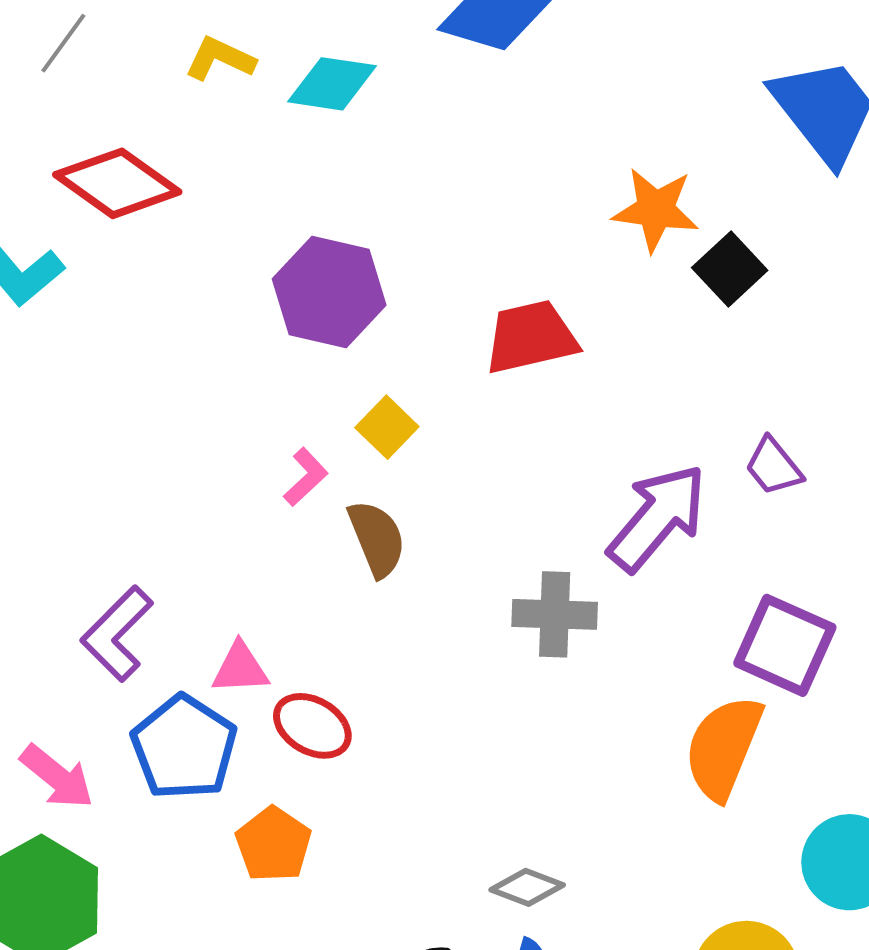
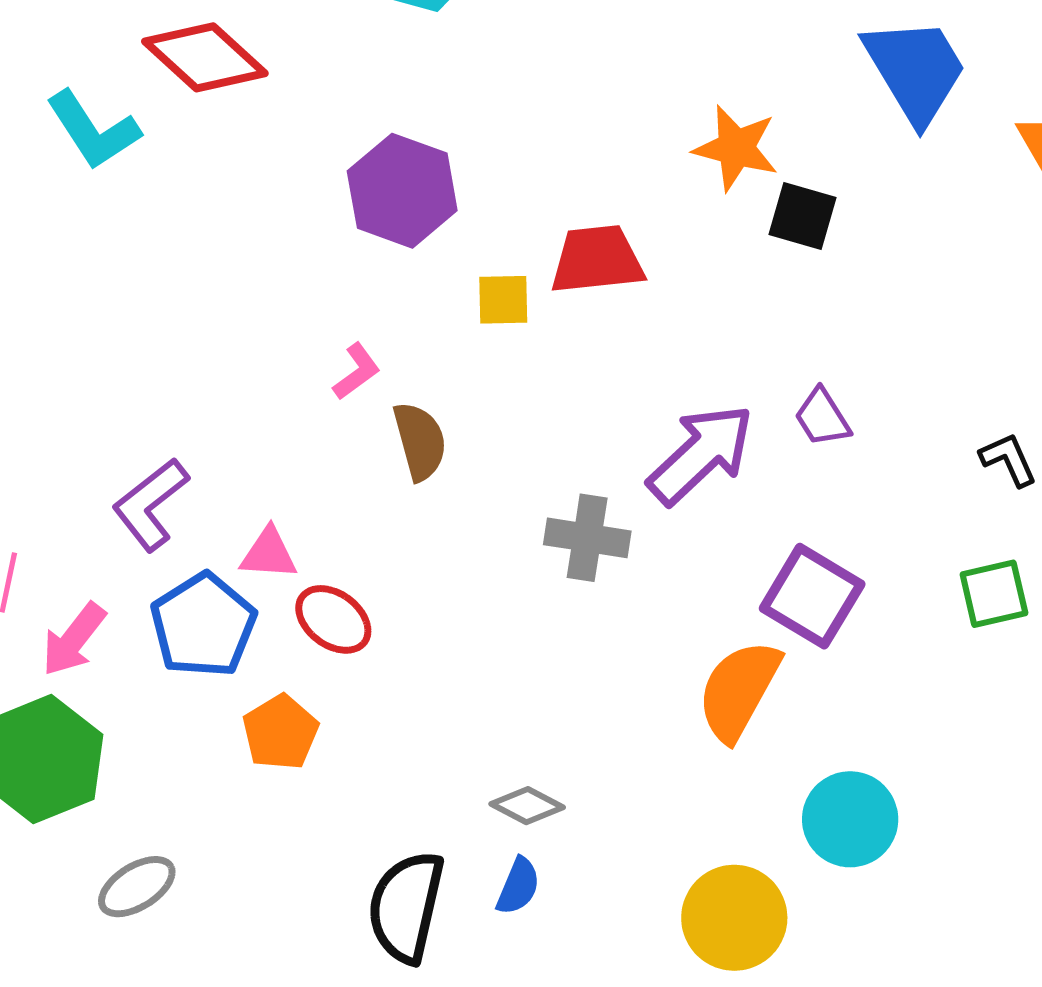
black square: (730, 269) -> (802, 216), turned -38
yellow square: (387, 427) -> (503, 300), moved, turned 38
pink arrow: (57, 777) -> (74, 639), turned 82

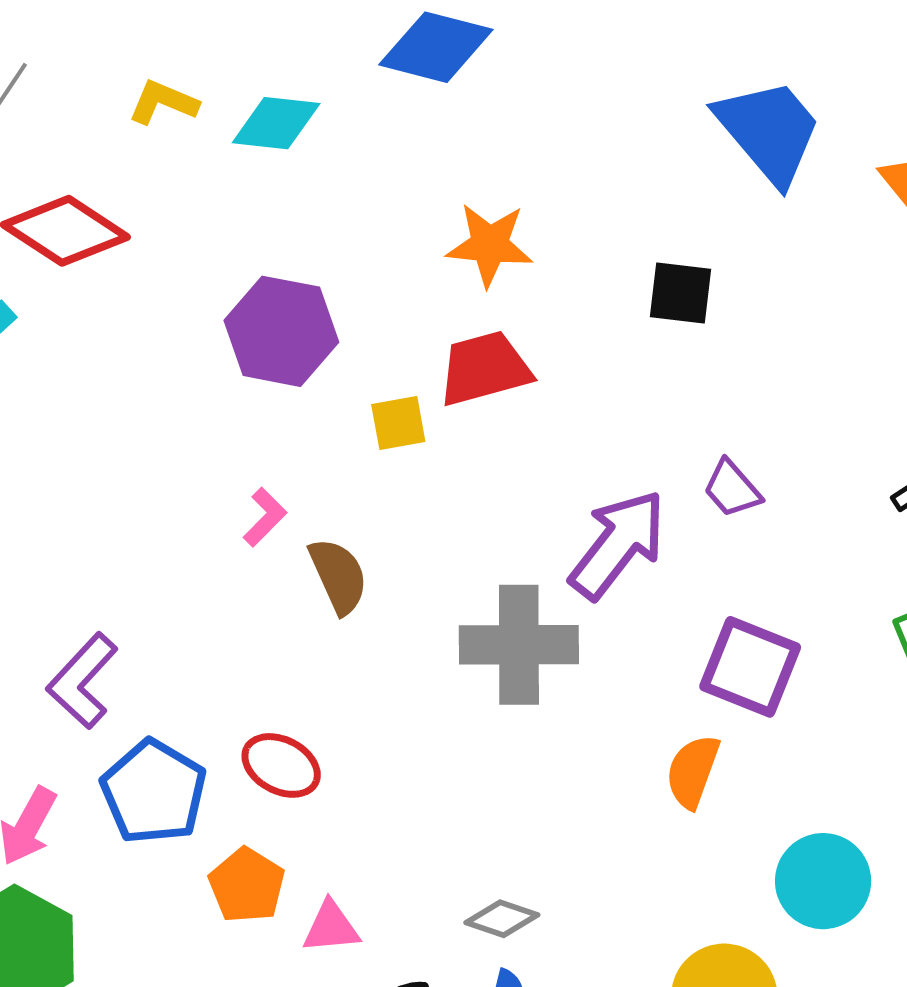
orange star: (736, 148) -> (490, 245), moved
gray cross: (587, 538) -> (519, 645), size x1.4
pink triangle: (269, 554) -> (331, 927), moved
orange semicircle: (739, 690) -> (693, 771), size x0.7

